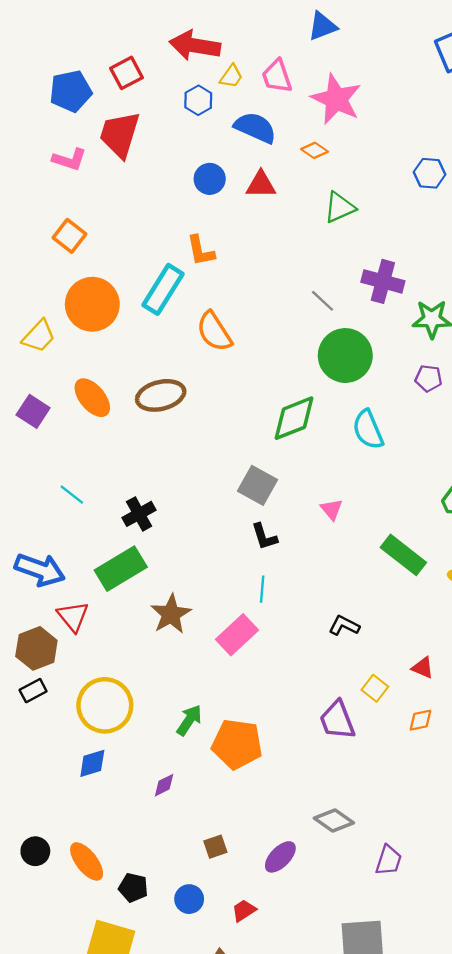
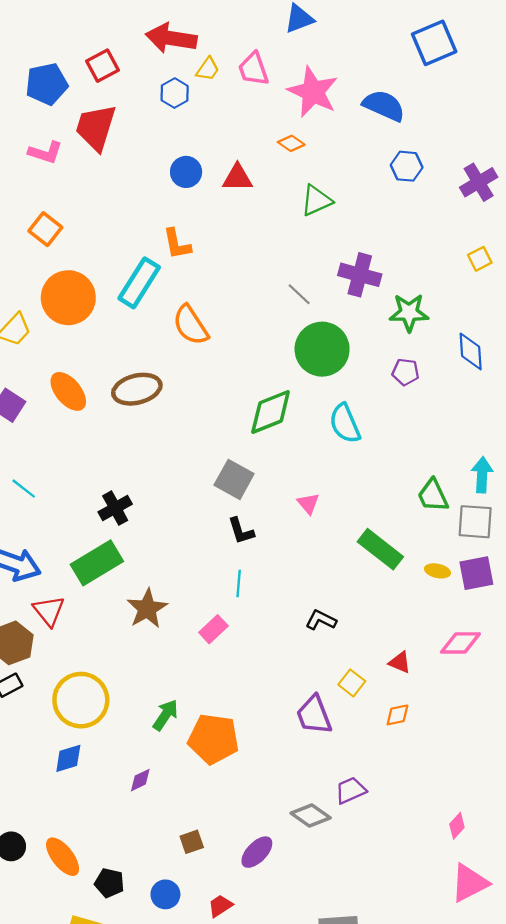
blue semicircle: (255, 128) -> (384, 106), moved
cyan line: (72, 495) -> (24, 489), moved
pink rectangle: (237, 635) -> (213, 629), size x0.7
purple trapezoid: (389, 860) -> (351, 790), moved, turned -132

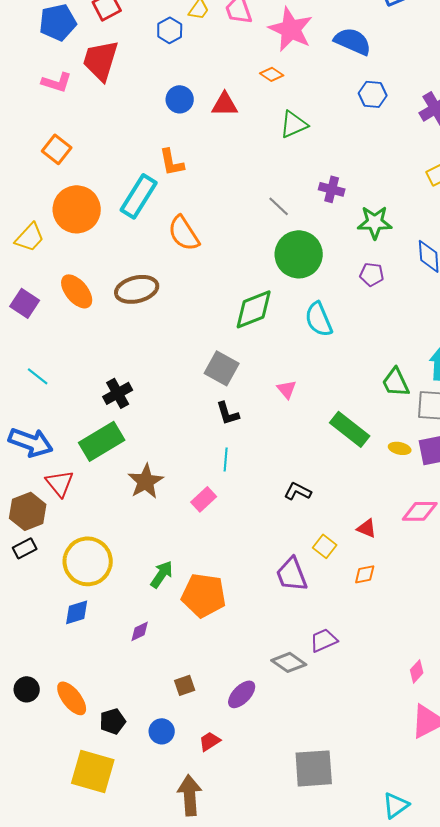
purple cross: (360, 275) -> (332, 189), size x0.7
black pentagon: (109, 883) -> (113, 721), turned -30

